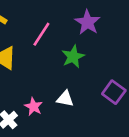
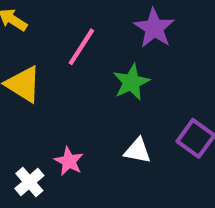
white triangle: (65, 99) -> (138, 151), moved

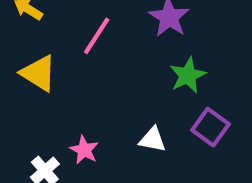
green star: (131, 82) -> (188, 75), moved

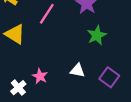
purple square: (211, 127) -> (109, 77), moved

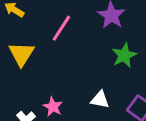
yellow triangle: (15, 34) -> (21, 54), turned 30

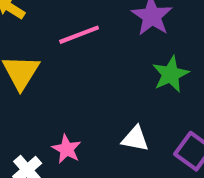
pink line: (61, 28) -> (79, 35), turned 36

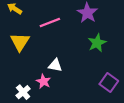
white triangle: (135, 139) -> (55, 65), moved

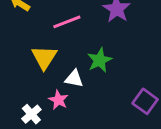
yellow triangle: (20, 42) -> (44, 57), moved
green star: (97, 43) -> (100, 60), moved

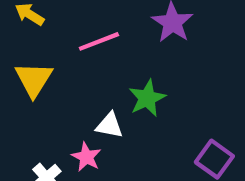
yellow triangle: (44, 57) -> (34, 79), moved

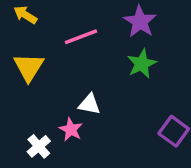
green star: (147, 98) -> (142, 64), moved

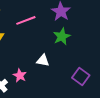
white triangle: (89, 104) -> (43, 60), moved

